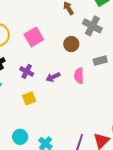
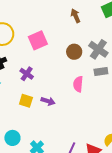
gray cross: (92, 26) -> (98, 49), moved
purple arrow: (53, 77) -> (48, 101), moved, turned -144
yellow square: (29, 98) -> (26, 101), turned 32

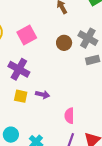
purple cross: (27, 74) -> (19, 69), size x1.5
pink semicircle: (78, 84) -> (69, 116), moved

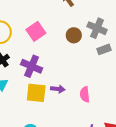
yellow square: (21, 96) -> (36, 93), size x1.5
pink semicircle: (69, 116) -> (85, 94), moved

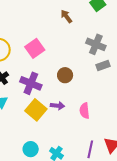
brown circle: (74, 35) -> (65, 75), moved
yellow square: (36, 93) -> (36, 110), turned 35

